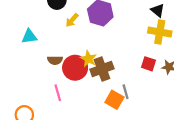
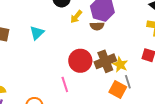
cyan triangle: (29, 36) -> (37, 33), turned -35
yellow star: (88, 59) -> (120, 65), moved
brown semicircle: (55, 60) -> (97, 26), moved

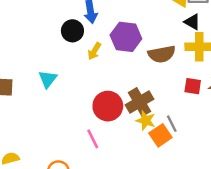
brown semicircle: (97, 26) -> (162, 54), moved, size x1.5
yellow star: (120, 65) -> (146, 120), moved
orange square: (118, 90) -> (160, 135), turned 36

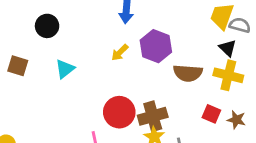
black circle: (72, 31) -> (47, 26), moved

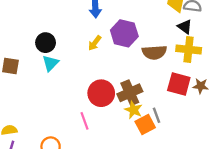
black circle: (47, 26) -> (46, 43), moved
red square: (211, 114) -> (179, 84), size x1.5

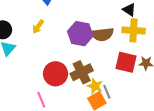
purple hexagon: (124, 33) -> (80, 34), moved
yellow arrow: (95, 43) -> (38, 27), moved
yellow star: (134, 110) -> (95, 86), moved

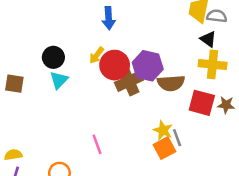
brown semicircle: (102, 34) -> (171, 83), moved
brown cross: (82, 72) -> (129, 81), moved
red circle: (55, 74) -> (115, 65), moved

